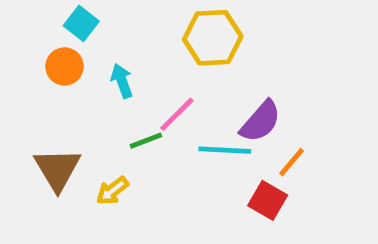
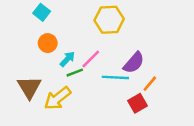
orange circle: (65, 66) -> (48, 43), moved
cyan arrow: (122, 81) -> (67, 59), moved, turned 63
yellow arrow: (112, 191) -> (58, 98), size x1.6
red square: (268, 200) -> (137, 103), turned 30

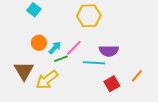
orange circle: (48, 43) -> (39, 43), moved
purple semicircle: (134, 63) -> (109, 51), turned 48
orange line: (150, 84) -> (137, 76), moved

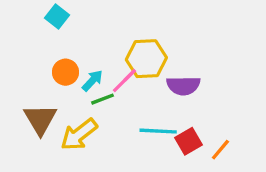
yellow hexagon: (89, 16) -> (146, 59), moved
cyan line: (94, 63) -> (158, 131), moved
orange line: (137, 76) -> (220, 150), moved

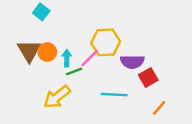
cyan arrow: (92, 81) -> (67, 58), turned -42
brown triangle: (40, 119) -> (29, 51), moved
red square: (188, 141) -> (148, 78), moved

